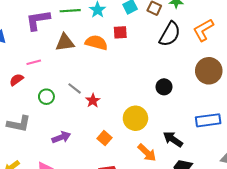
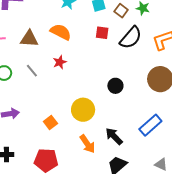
red square: (120, 32) -> (102, 33), moved
brown triangle: (65, 42) -> (29, 39), moved
red star: (93, 101) -> (60, 62), moved
blue rectangle: (208, 120) -> (150, 125), turned -45

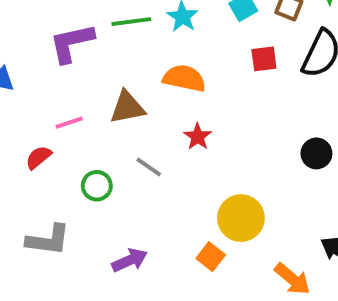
yellow circle: (83, 110) -> (241, 218), moved

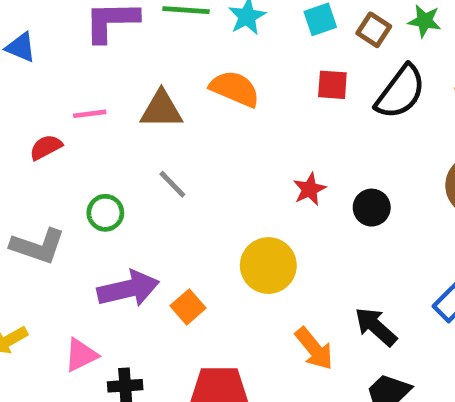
red star: (198, 137) -> (310, 189), moved
green circle: (97, 186) -> (105, 213), moved
orange square: (211, 257) -> (188, 307), moved
purple arrow: (130, 260) -> (128, 289), size x1.4

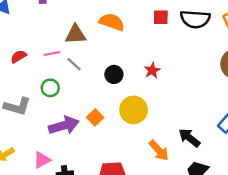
black semicircle: (400, 92) -> (195, 19), turned 60
pink line: (90, 114) -> (52, 53), moved
gray line: (172, 184) -> (74, 64), moved
black circle: (372, 208) -> (114, 74), moved
orange square: (188, 307) -> (95, 117), moved

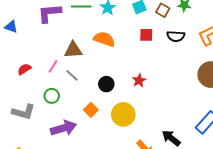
black semicircle: (195, 19) -> (176, 36), size x0.7
pink line: (52, 53) -> (53, 66), turned -48
orange square: (95, 117) -> (91, 110), moved

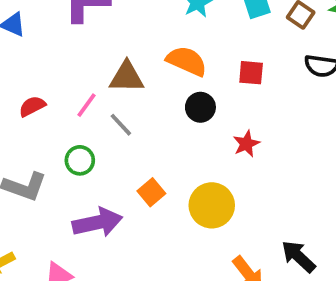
red square: (146, 35) -> (251, 73), moved
black circle: (106, 84) -> (200, 107), moved

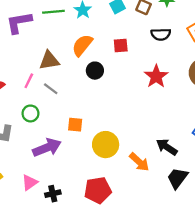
orange semicircle: (187, 61) -> (82, 45), turned -65
red star: (246, 144) -> (156, 76), moved, size x1.5
orange square: (151, 192) -> (75, 125), turned -35
yellow circle: (212, 205) -> (106, 145), moved

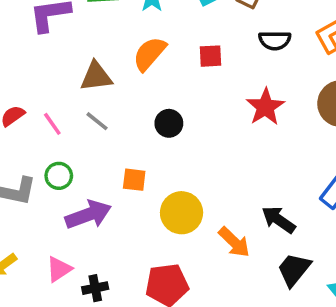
black circle: (95, 71) -> (169, 123), moved
pink line: (29, 81) -> (52, 124), moved, turned -63
green circle: (30, 113) -> (59, 176), moved

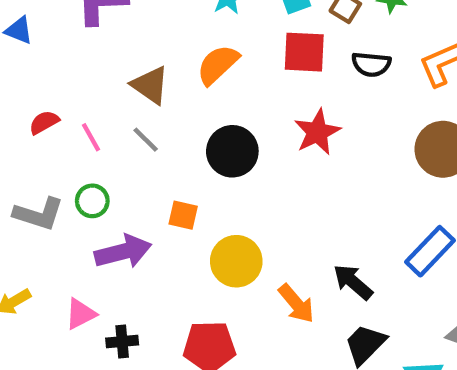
red square: (211, 56) -> (304, 52), moved, size x1.5
brown triangle: (96, 76) -> (150, 85), turned 36
red star: (265, 107) -> (317, 132), moved
black circle: (169, 123) -> (232, 151), size x1.5

